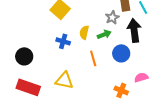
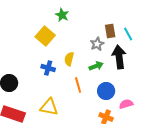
green arrow: (104, 34) -> (96, 66), moved
blue circle: (121, 53) -> (106, 91), moved

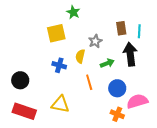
cyan line: (128, 34) -> (139, 31), turned 32
yellow square: (45, 36) -> (56, 33), turned 36
gray star: (97, 44) -> (95, 41), moved
pink semicircle: (126, 104) -> (137, 101), size x1.5

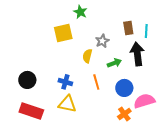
blue cross: (59, 65) -> (65, 82), moved
orange cross: (117, 114) -> (124, 114), turned 32

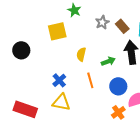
brown rectangle: (128, 28) -> (122, 26), turned -32
gray star: (102, 41) -> (102, 22), moved
black circle: (27, 80) -> (21, 50), moved
blue cross: (65, 82) -> (59, 80), turned 32

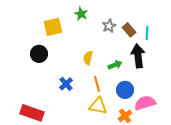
yellow square: (57, 31) -> (53, 27), moved
black circle: (21, 50) -> (39, 54), moved
yellow triangle: (61, 102) -> (98, 106), moved

